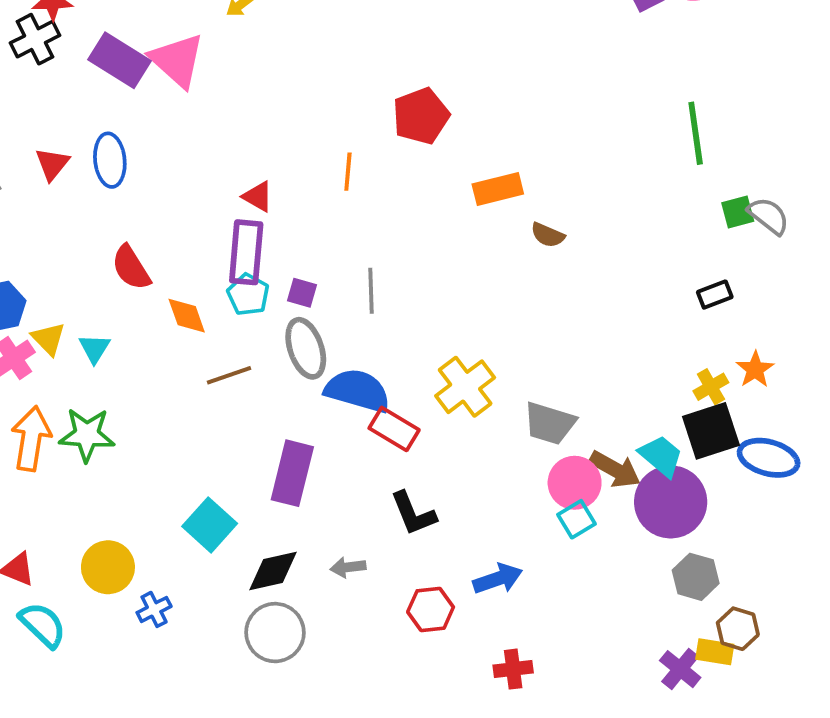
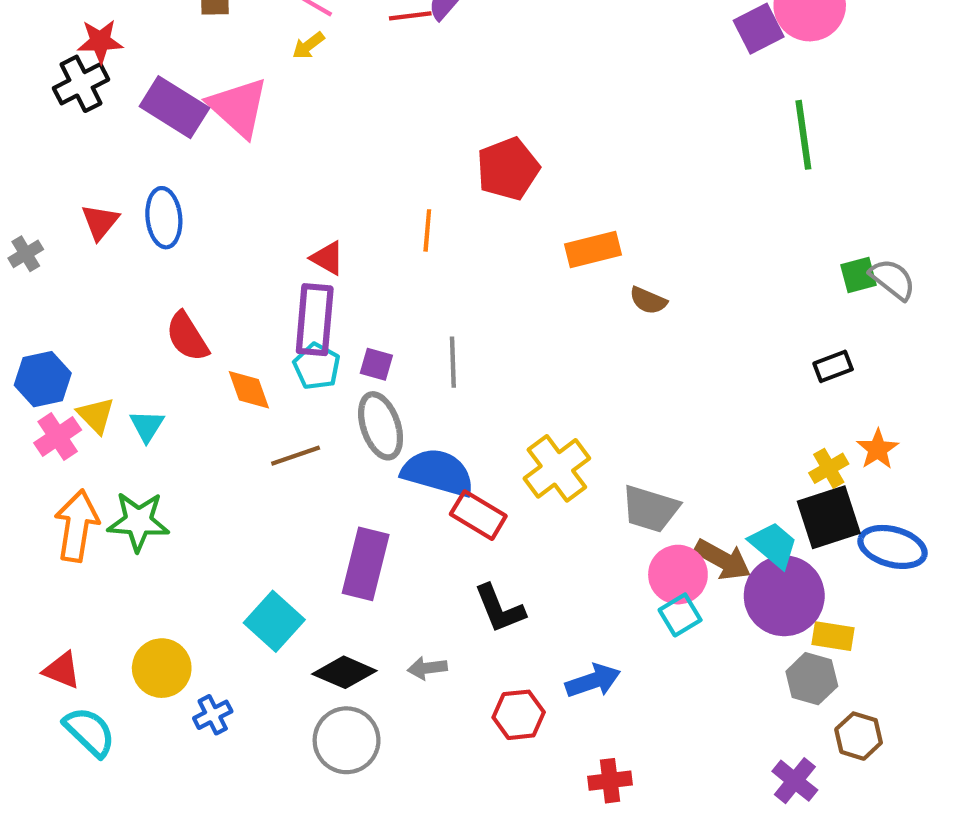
green line: (696, 133) -> (803, 135), moved
black diamond: (273, 571) -> (344, 672), turned 36
yellow rectangle: (715, 652) -> (833, 636), moved

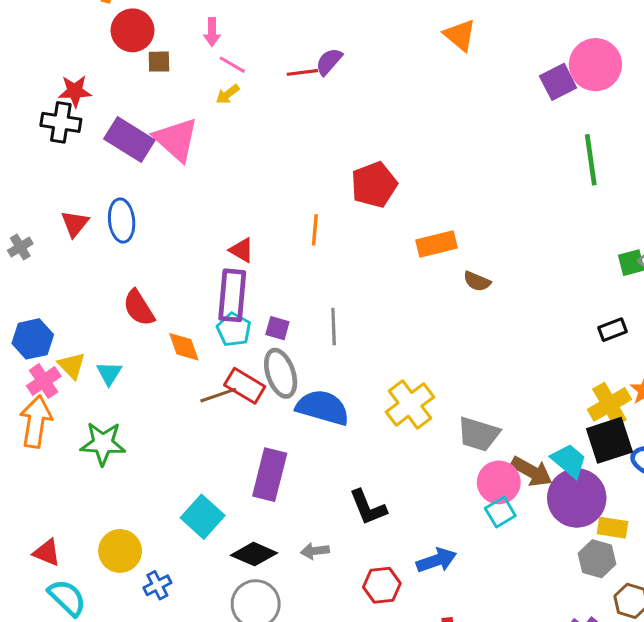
black cross: (81, 84) -> (61, 122), turned 36
yellow cross: (829, 468) -> (609, 404), size x1.5
red rectangle: (478, 515) -> (245, 386), moved
orange arrow: (77, 526) -> (36, 422), moved

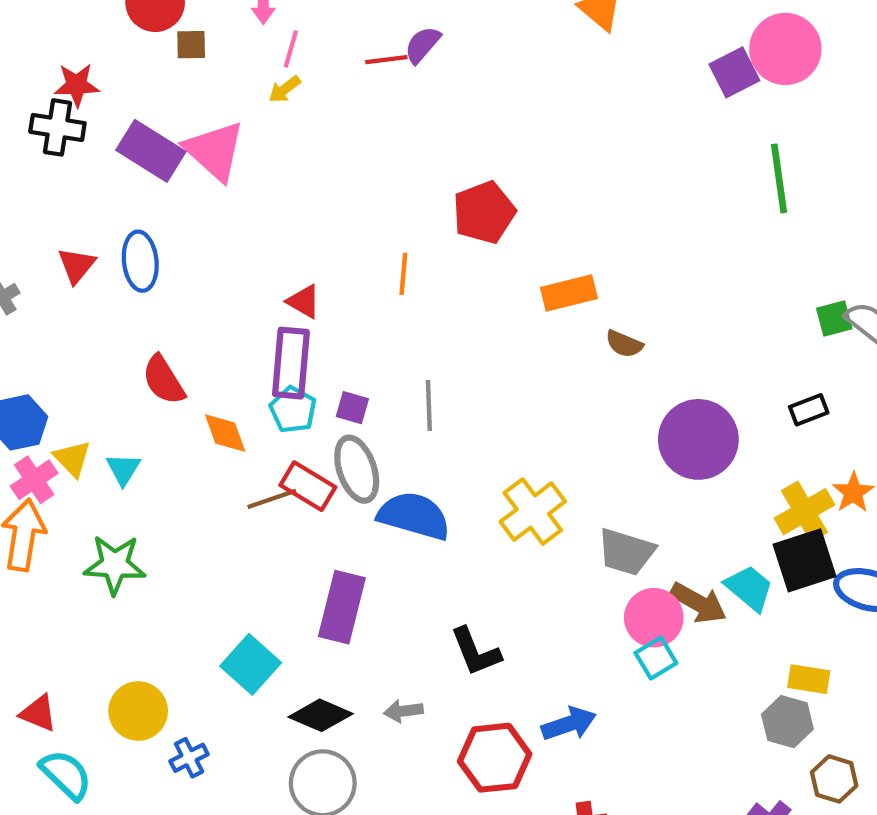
pink line: (232, 65) -> (291, 49), turned 76
purple circle: (577, 498) -> (698, 439), moved
red hexagon: (382, 585) -> (495, 758), size x1.4

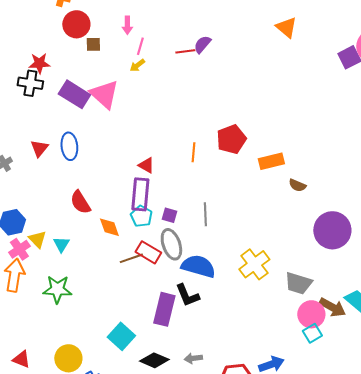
red pentagon: (484, 212) -> (231, 139), moved
black L-shape: (476, 652) -> (187, 295), moved

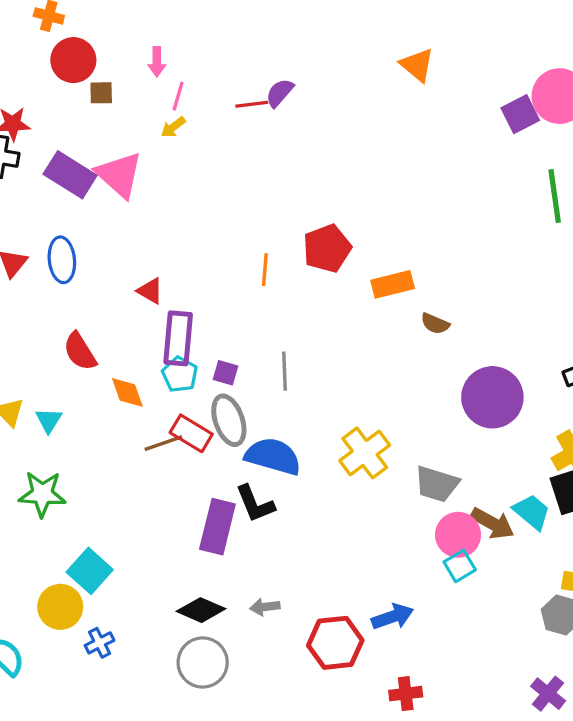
red triangle: (146, 165) -> (150, 291), moved
cyan square: (121, 336) -> (90, 571), moved

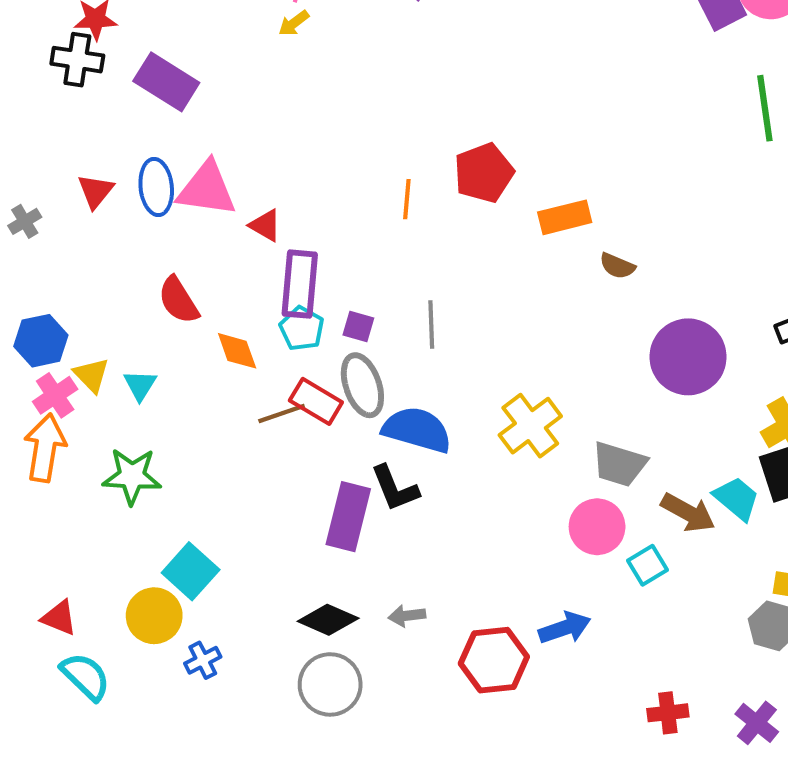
pink triangle: (119, 175) -> (207, 189), moved, turned -34
pink circle: (458, 535) -> (597, 527), moved
red cross: (406, 694) -> (668, 713), moved

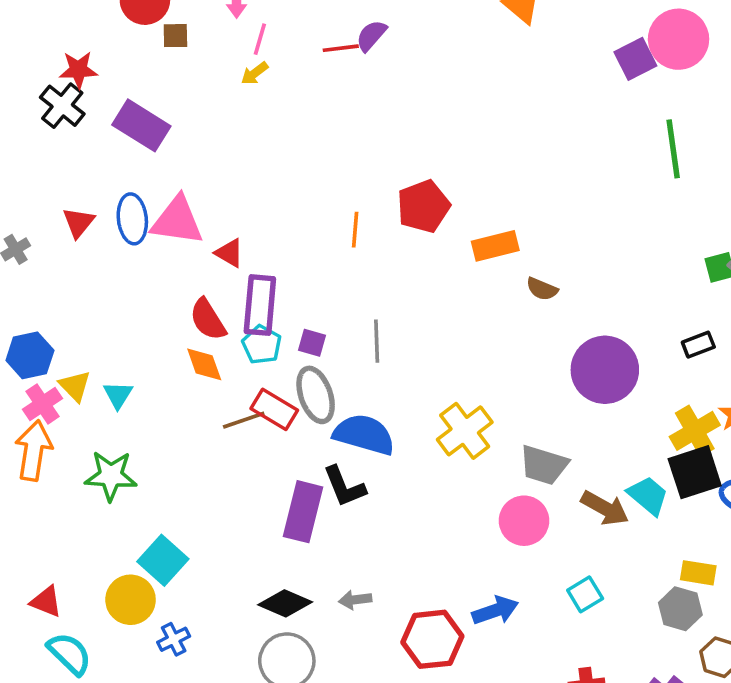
black cross: (77, 60) -> (62, 106), turned 30
red semicircle: (178, 300) -> (208, 319), moved
cyan square: (648, 565) -> (585, 594), moved

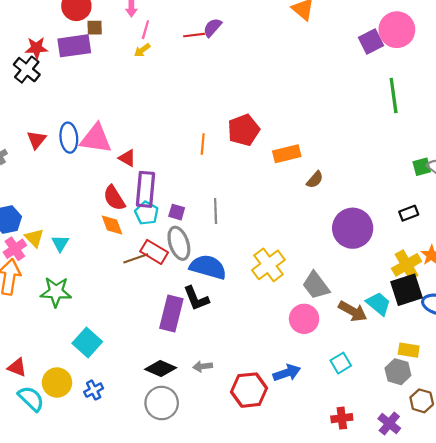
purple rectangle: (141, 125) -> (74, 46), moved, turned -40
brown semicircle: (542, 289) -> (315, 180), turned -72
gray trapezoid: (544, 465) -> (316, 285), turned 36
yellow circle: (131, 600) -> (57, 382), moved

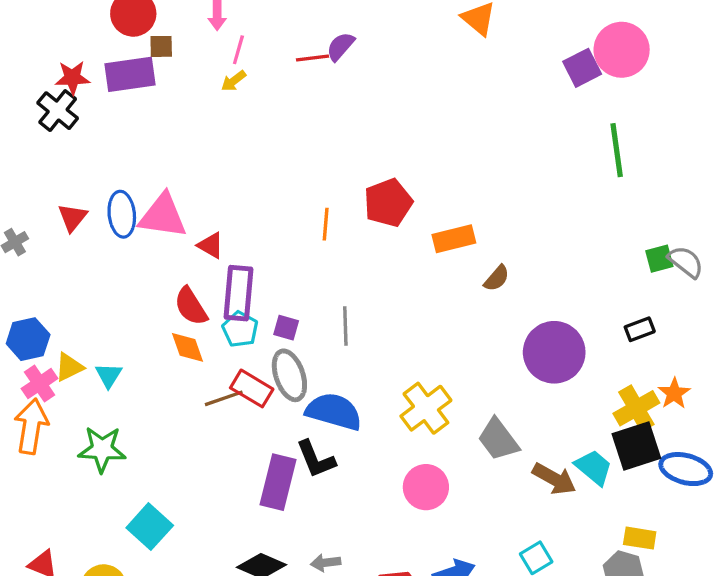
yellow triangle: (34, 238) -> (69, 367), turned 48
pink circle: (304, 319) -> (426, 487), moved

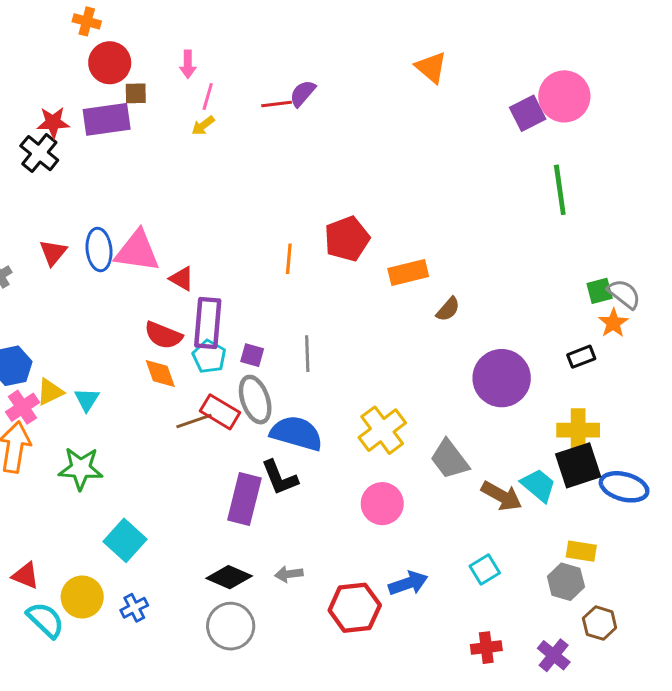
red semicircle: (191, 306) -> (163, 335), turned -36
orange star: (674, 393) -> (613, 323), moved
yellow cross: (636, 408) -> (578, 430), turned 30

